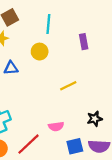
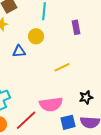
blue triangle: (11, 68) -> (19, 51), moved
pink semicircle: (56, 126) -> (51, 104), size x1.6

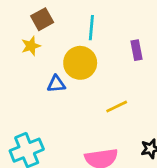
yellow circle: (36, 36) -> (80, 63), size x1.5

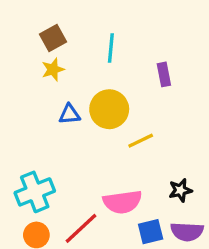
yellow star: (31, 46) -> (53, 70), moved
yellow circle: (80, 63) -> (109, 109), moved

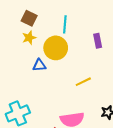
brown square: (53, 38) -> (29, 18), turned -35
yellow circle: (109, 109) -> (56, 48), moved

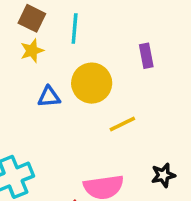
cyan line: (65, 24) -> (75, 28), moved
yellow circle: (56, 48) -> (92, 83), moved

